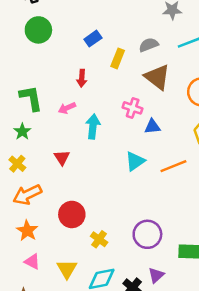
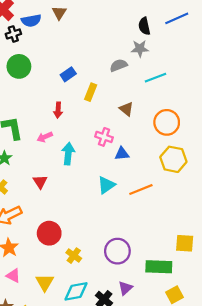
gray semicircle: (149, 45) -> (119, 65), moved
brown triangle: (157, 77) -> (126, 109), size x0.6

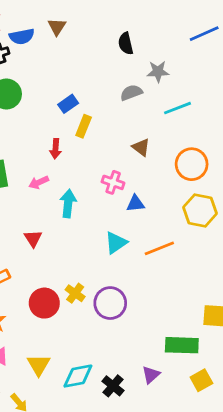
black semicircle: (144, 26) -> (126, 43), moved
yellow rectangle: (91, 92) -> (84, 126), moved
purple circle: (117, 251) -> (110, 303), moved
yellow cross: (74, 256) -> (75, 293), moved
purple triangle: (125, 288) -> (151, 375), moved

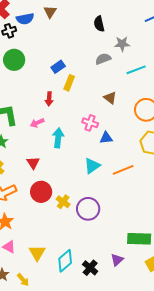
red circle: (44, 303) -> (41, 192), moved
cyan diamond: (78, 376) -> (65, 261), turned -30

